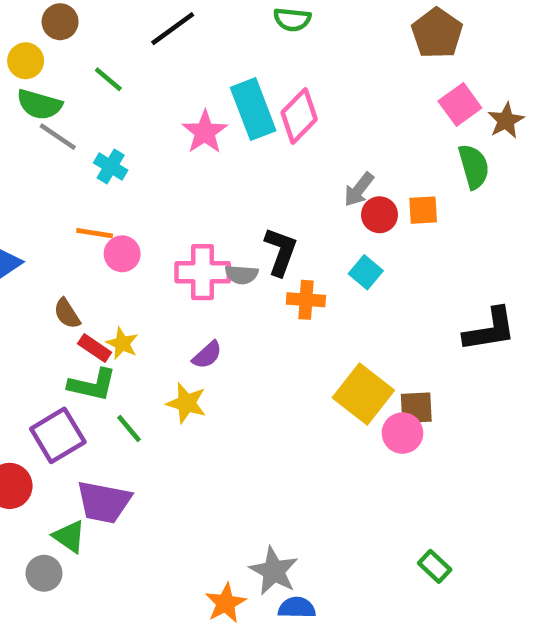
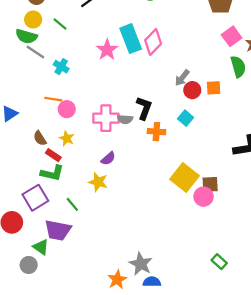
yellow circle: (26, 61) -> (33, 20), moved
yellow star: (122, 343) -> (67, 138), moved
green line: (129, 428) -> (72, 204), moved

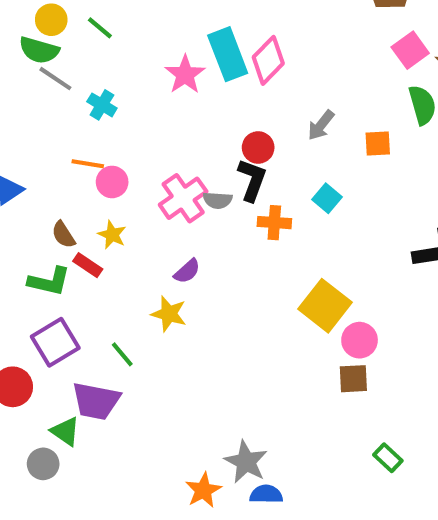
red circle: (192, 90) -> (258, 148), moved
pink cross: (106, 118) -> (183, 198), turned -35
green L-shape: (52, 173) -> (49, 281), moved
brown square: (210, 184) -> (353, 379), moved

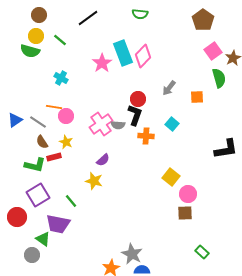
gray line: (55, 79) -> (38, 122), moved
red rectangle: (88, 265) -> (54, 157), turned -48
yellow square: (325, 306) -> (171, 177), size x0.7

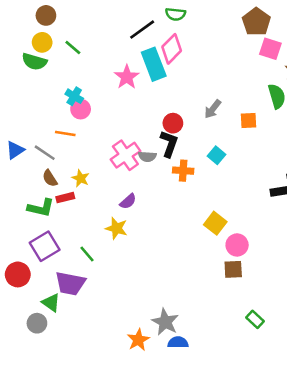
black line: (88, 18) -> (142, 30), moved
pink square: (213, 51) -> (270, 49), moved, turned -36
pink diamond: (143, 56) -> (172, 49), moved
pink circle: (66, 116) -> (81, 109), moved

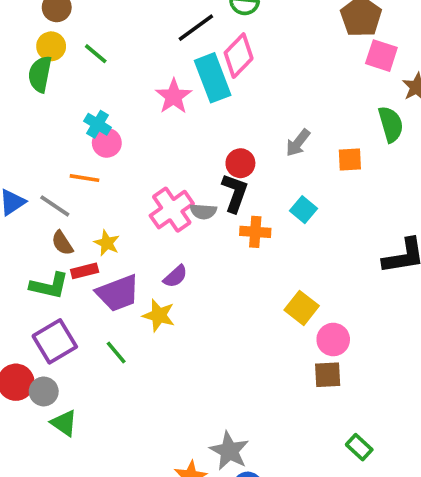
green semicircle: (34, 62) -> (40, 74), turned 85
purple trapezoid: (70, 283) -> (118, 293), moved, turned -32
gray circle: (37, 323) -> (44, 391), moved

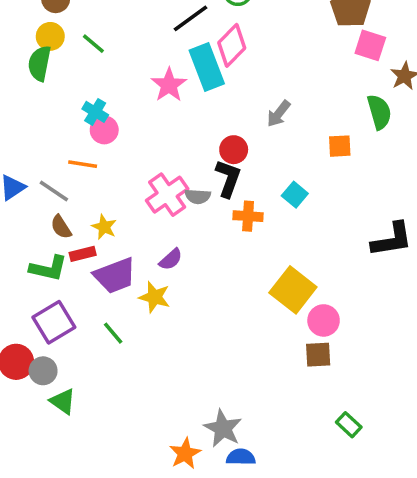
gray arrow: (298, 143) -> (279, 114), moved
yellow square: (302, 308) -> (293, 290), size x1.4

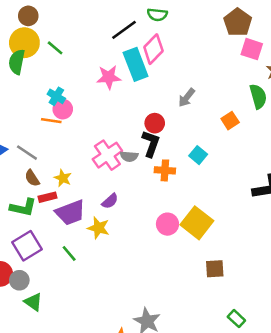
yellow circle: (50, 36) -> (24, 43), size x1.5
pink star: (169, 85) -> (109, 77), turned 30
orange square: (340, 146) -> (230, 121), turned -30
orange line: (83, 164) -> (51, 121), moved
pink circle: (324, 320) -> (167, 224), moved

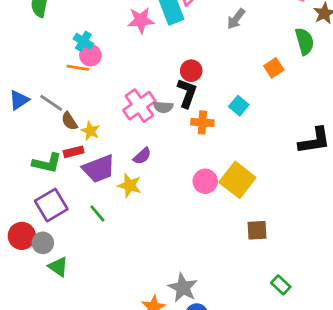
gray arrow: (187, 98) -> (236, 19), moved
brown semicircle: (32, 178) -> (69, 121), moved

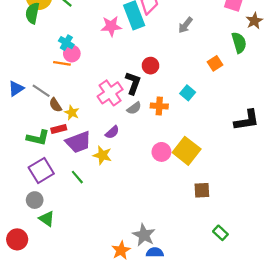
black L-shape: (187, 93) -> (133, 83), moved
gray semicircle: (163, 107) -> (134, 108), moved, turned -40
red circle: (22, 236) -> (17, 239), moved

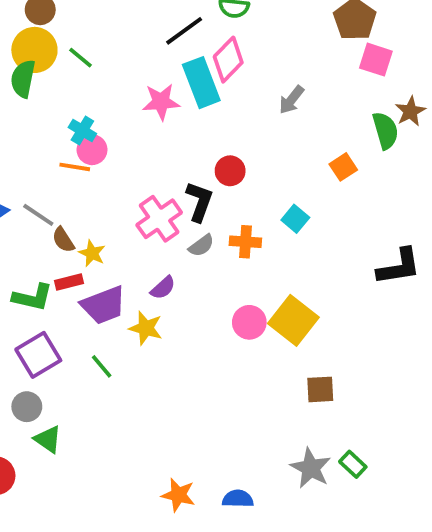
brown star: (254, 21) -> (410, 111), moved
gray star: (144, 235) -> (311, 468), moved
orange star: (121, 250) -> (178, 495), turned -30

